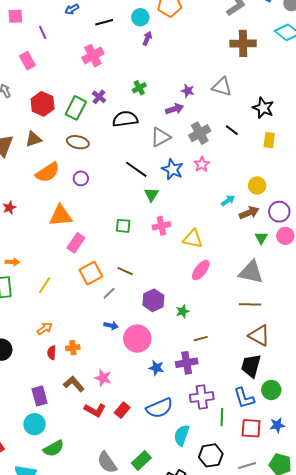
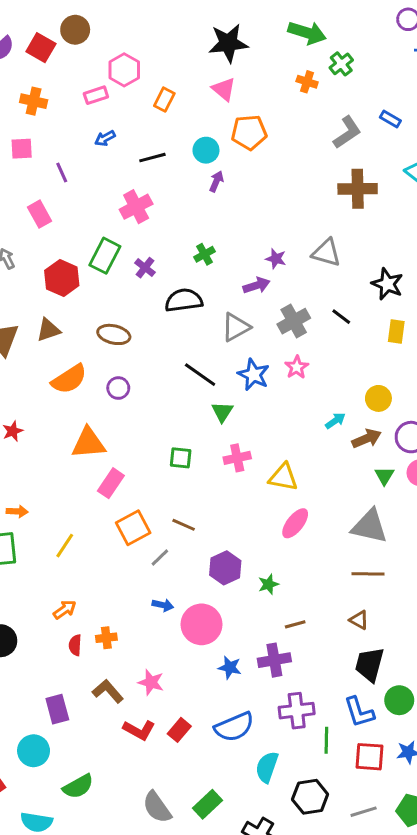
green rectangle: (76, 108) -> (105, 256), moved
brown triangle: (259, 336) -> (359, 620), moved, size x0.6
cyan circle: (35, 424) -> (34, 751), moved

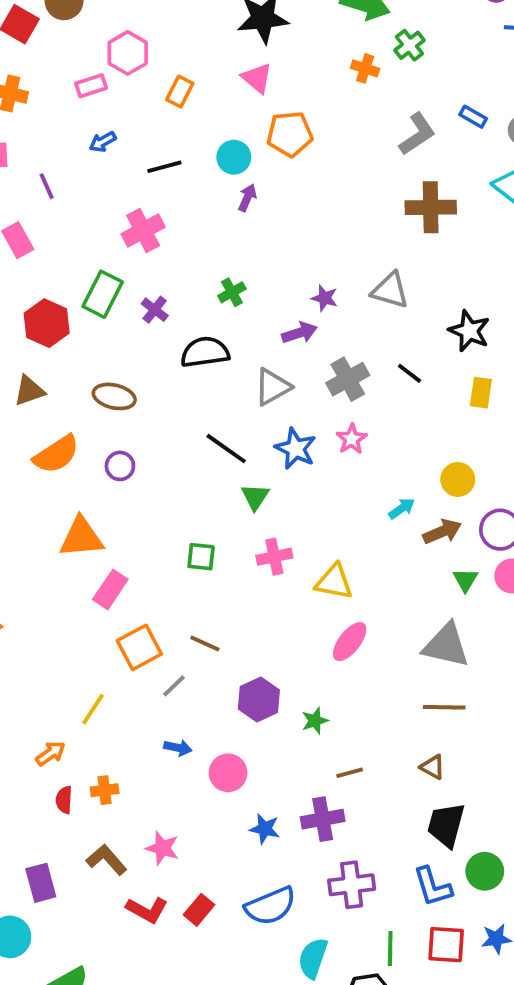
yellow line: (65, 546) -> (93, 709), moved
pink circle: (202, 624) -> (228, 773), size x0.7
green line: (326, 740) -> (390, 948), moved

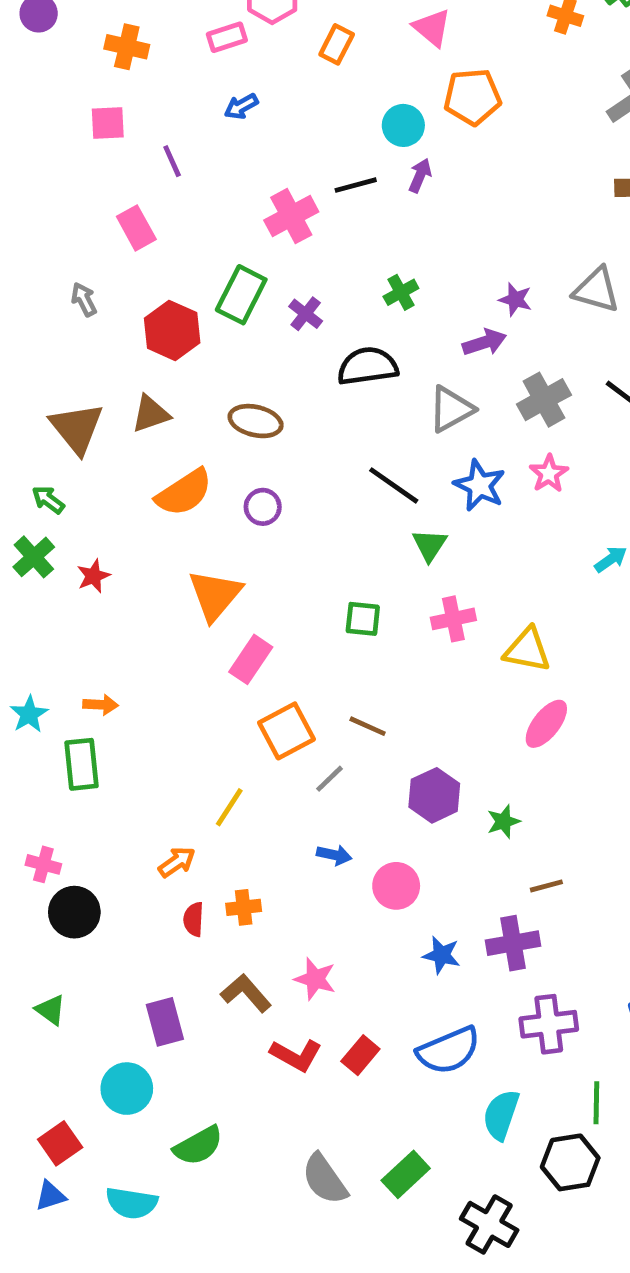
black line: (164, 167) -> (356, 185), moved
orange triangle: (81, 537) -> (215, 595), turned -45

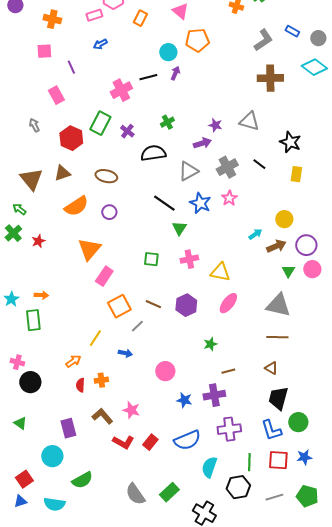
purple hexagon: (434, 795) -> (186, 305), moved
blue arrow: (334, 855) -> (125, 353), moved

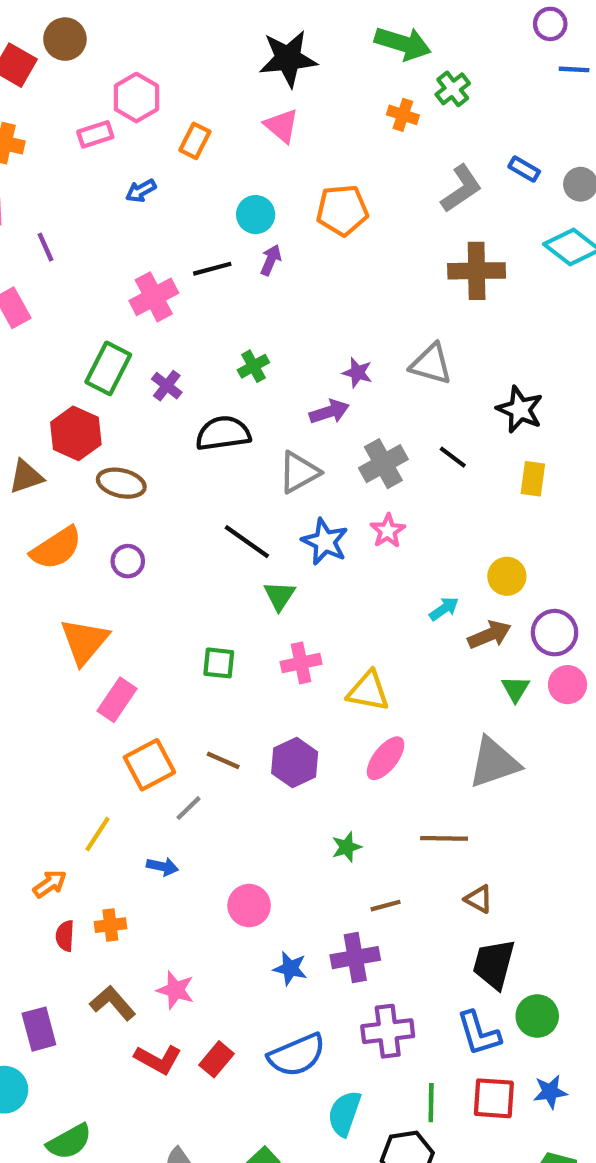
orange pentagon: (197, 40) -> (342, 210), moved
blue arrow: (100, 44) -> (141, 191), moved
red hexagon: (71, 138) -> (76, 433), moved
gray triangle: (278, 305) -> (494, 763), turned -32
brown line: (277, 337) -> (444, 838), moved

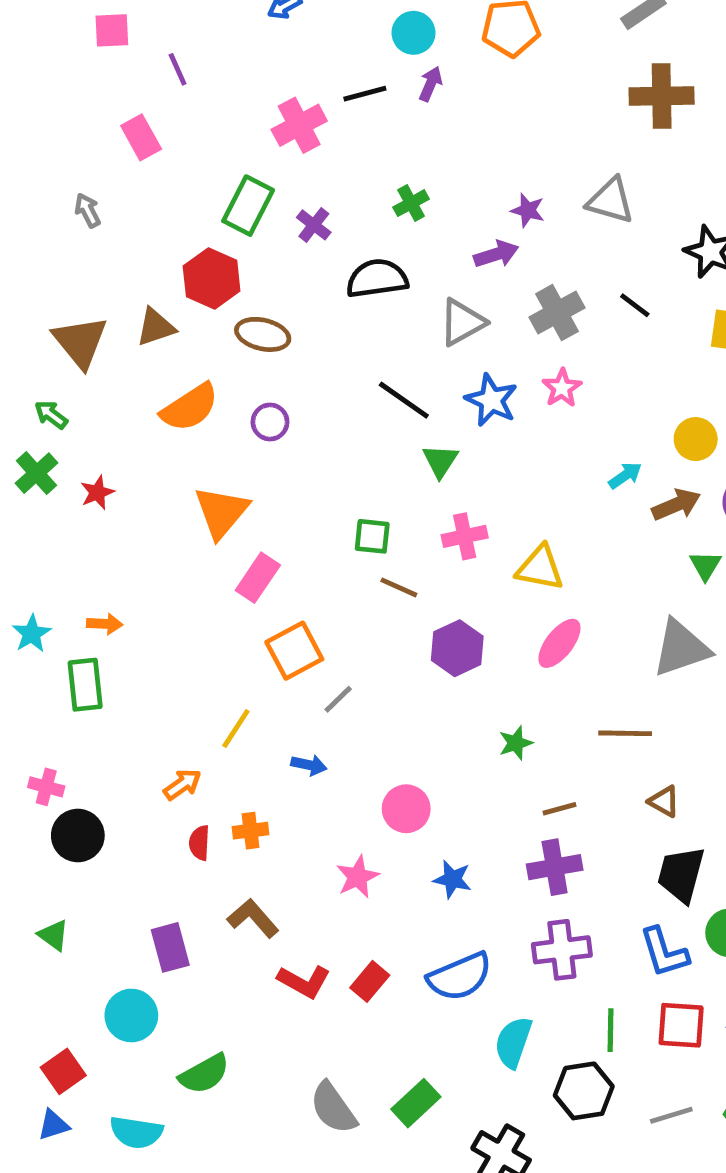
brown line: (223, 760) -> (399, 587), moved
purple cross: (355, 958) -> (555, 867), moved
pink star: (175, 990) -> (358, 877), moved, turned 30

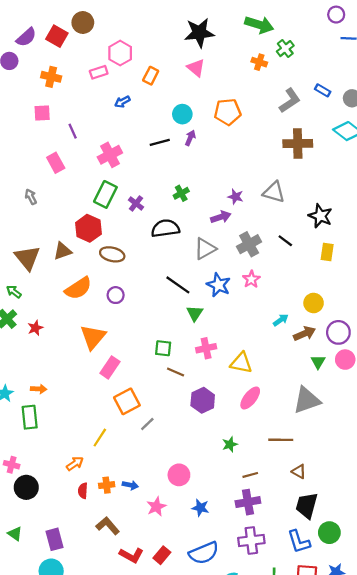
pink cross: (299, 125) -> (110, 155), moved
blue arrow: (309, 765) -> (130, 485), moved
purple rectangle: (170, 947) -> (55, 539), moved

